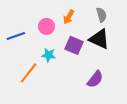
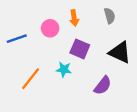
orange arrow: (69, 17) -> (74, 18), turned -40
black triangle: (99, 39) -> (120, 52), moved
cyan star: (49, 55) -> (64, 70), moved

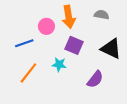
gray semicircle: (110, 16) -> (102, 15), turned -64
orange arrow: (74, 18) -> (69, 17), size x1.5
blue line: (17, 39) -> (24, 43), moved

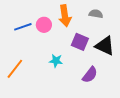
blue line: (24, 43) -> (23, 27), moved
purple square: (74, 45) -> (80, 42), moved
orange line: (28, 73) -> (15, 69), moved

